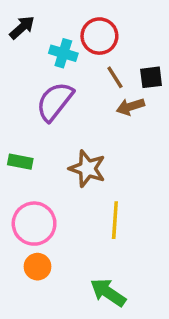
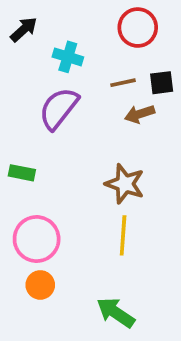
red circle: (99, 36) -> (138, 28), moved
brown line: (115, 77) -> (123, 83), turned -70
brown star: (87, 169) -> (125, 184), moved

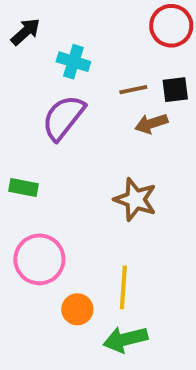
red circle: (138, 28) -> (171, 26), moved
yellow line: (123, 235) -> (123, 287), moved
orange circle: (40, 285) -> (77, 309), moved
green arrow: (116, 313) -> (125, 339), turned -48

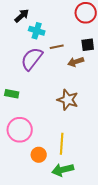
black arrow: (25, 32) -> (22, 16), moved
brown line: (133, 90) -> (57, 47), moved

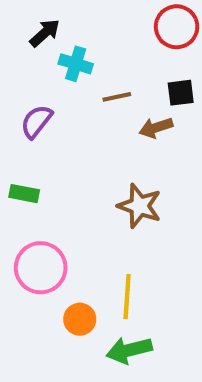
purple semicircle: (32, 59) -> (36, 121), moved, size x0.7

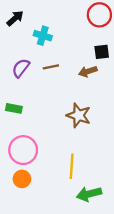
black arrow: (45, 33) -> (15, 18), moved
brown line: (117, 97) -> (51, 67), moved
orange circle: (80, 319) -> (22, 179), moved
green arrow: (129, 350) -> (89, 194), moved

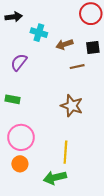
black arrow: (15, 18) -> (14, 17), turned 35
brown line: (51, 67) -> (77, 67), moved
brown arrow: (88, 71) -> (64, 44), moved
green arrow: (89, 194) -> (55, 178), moved

